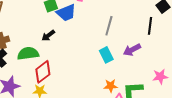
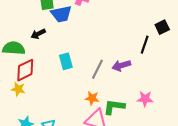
gray line: (109, 26) -> (97, 69), moved
cyan rectangle: (106, 55) -> (66, 61), moved

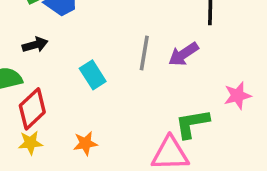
black arrow: (38, 34) -> (35, 45), turned -152
gray line: (97, 69) -> (144, 53), moved
orange star: (92, 98) -> (85, 143), moved

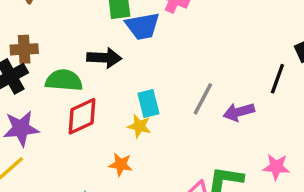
black arrow: (35, 45) -> (104, 58), size x1.4
yellow star: (30, 143) -> (139, 126), moved

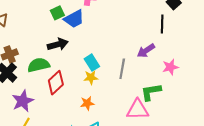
gray line: (203, 99) -> (122, 69), moved
pink star: (276, 167) -> (170, 67), moved

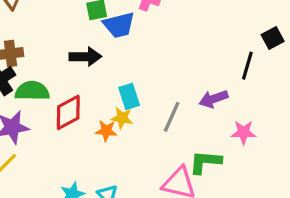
green semicircle: (39, 65) -> (32, 91), moved
orange star: (87, 103) -> (106, 131), moved

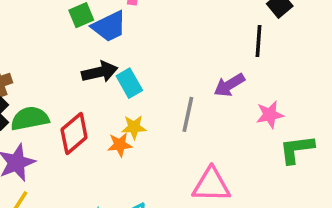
black arrow: (85, 57) -> (100, 72), moved
cyan rectangle: (129, 96) -> (129, 83), moved
green L-shape: (205, 162) -> (297, 149), moved

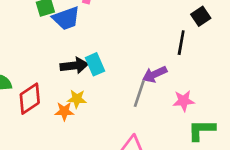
black arrow: (100, 72) -> (74, 66), moved
cyan rectangle: (129, 83) -> (95, 64), moved
gray line: (188, 114) -> (139, 94), moved

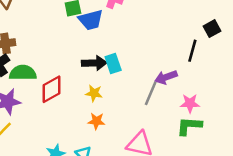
orange star: (64, 111) -> (96, 121), moved
green L-shape: (201, 130) -> (189, 126), moved

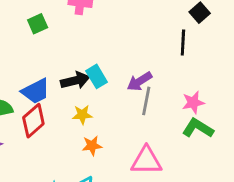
blue trapezoid: (91, 20) -> (36, 91), moved
purple arrow: (166, 77) -> (140, 81), moved
green L-shape: (189, 126) -> (198, 128), turned 40

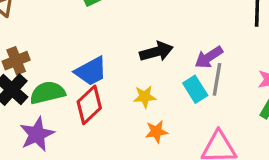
cyan rectangle: (97, 76) -> (195, 89), moved
black arrow: (75, 80) -> (156, 52), moved

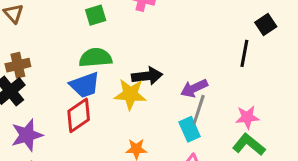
cyan rectangle: (195, 89) -> (190, 129), moved
green semicircle: (47, 93) -> (95, 58), moved
yellow star: (145, 97) -> (130, 94), moved, size x1.5

